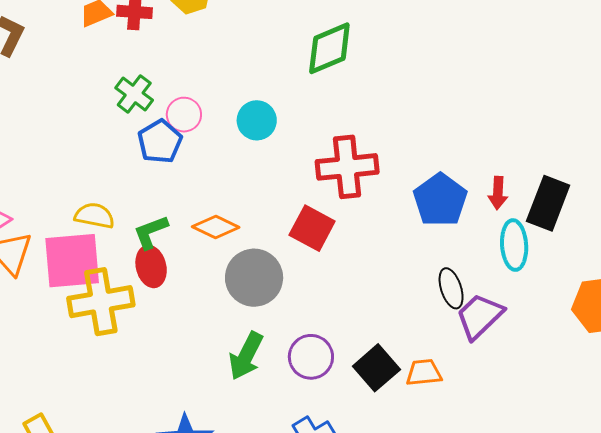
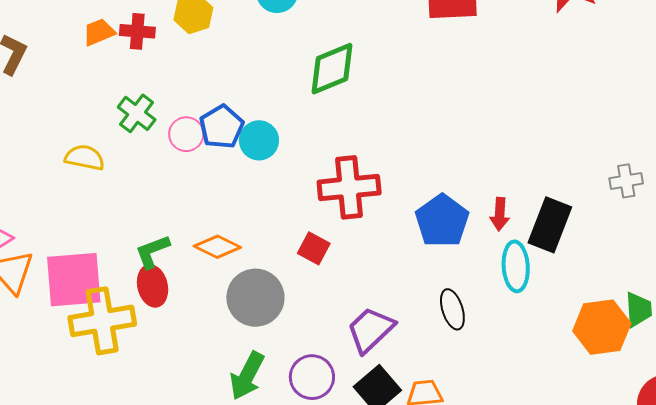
blue pentagon: (160, 142) -> (222, 127), moved
yellow semicircle: (95, 216) -> (85, 158), moved
red square: (312, 228) -> (314, 248), size x0.7
purple trapezoid: (480, 316) -> (371, 330), moved

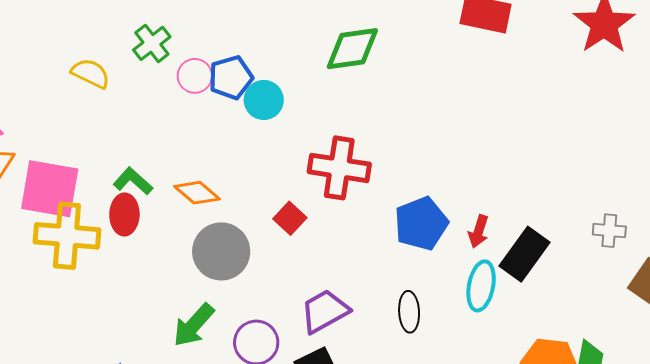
green L-shape: (152, 252) -> (133, 181), turned 48

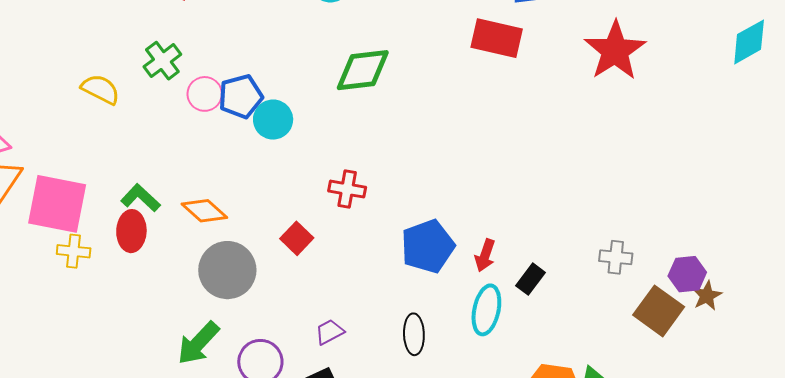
red cross: (339, 168) -> (347, 189), size x0.6
yellow cross: (67, 236) -> (74, 251), size x0.5
black rectangle: (524, 254) -> (531, 279), size x0.6
purple trapezoid: (325, 311) -> (330, 332), size x0.6

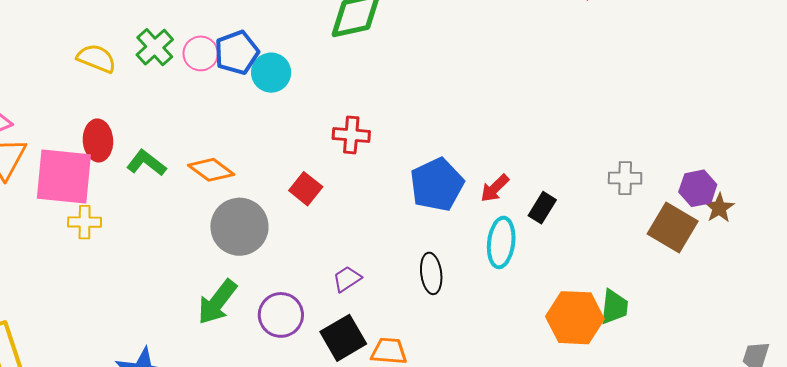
green cross: (162, 61) -> (155, 47), moved
red ellipse: (131, 231) -> (98, 140), moved
red arrow: (485, 255) -> (495, 188), turned 32

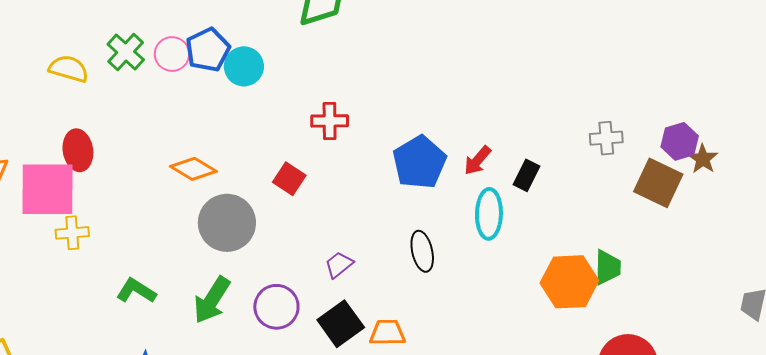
green L-shape: (146, 163) -> (136, 291), moved

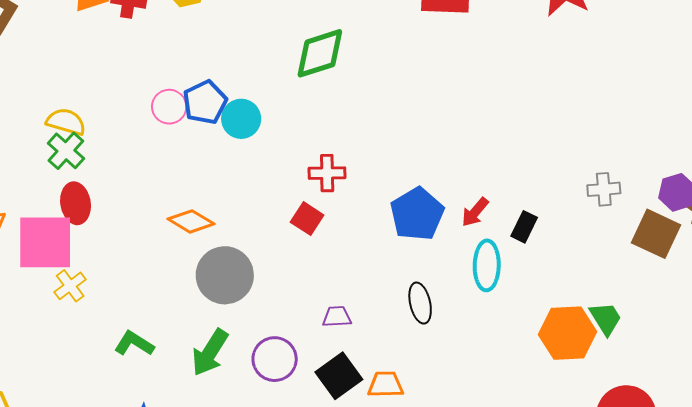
green cross: (126, 52) -> (66, 151), moved
red square: (289, 179) -> (307, 219), moved
yellow cross: (72, 233) -> (70, 286), turned -32
purple trapezoid: (339, 265) -> (337, 317), turned 36
green trapezoid: (608, 267) -> (606, 318), turned -33

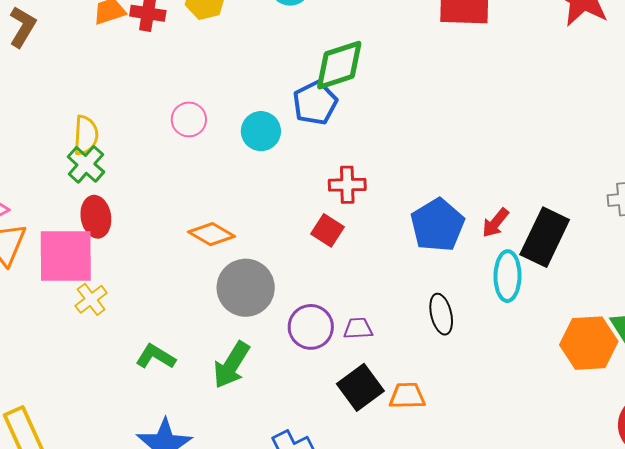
blue pentagon: (205, 102) -> (315, 103), moved
yellow semicircle: (66, 122) -> (86, 135), turned 78
black rectangle: (524, 227) -> (545, 237), size x1.8
purple circle: (275, 359) -> (311, 327), moved

